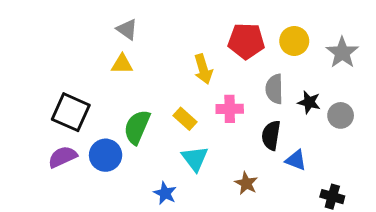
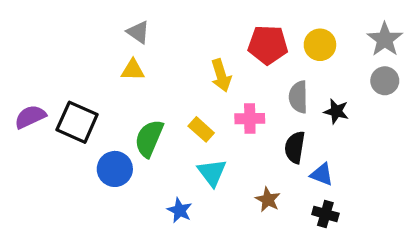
gray star: (342, 53) -> (385, 39), moved
gray circle: (341, 115) -> (385, 81), moved
purple semicircle: (62, 157) -> (30, 117), moved
black cross: (332, 197) -> (325, 214), moved

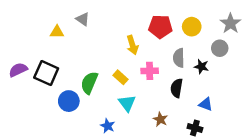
yellow triangle: (133, 70) -> (57, 32), moved
gray circle: (385, 81) -> (220, 48), moved
blue triangle: (322, 174) -> (206, 104), moved

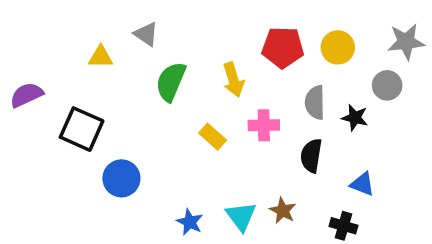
gray star: (230, 23) -> (406, 42), turned 30
purple semicircle: (18, 70) -> (27, 95), moved
green semicircle: (89, 83) -> (171, 82), moved
cyan triangle: (127, 103) -> (241, 216), moved

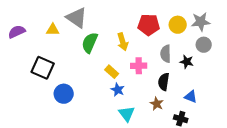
gray triangle: (146, 34) -> (77, 18), size x1.6
gray star: (406, 42) -> (201, 22), moved
purple semicircle: (27, 95) -> (17, 32), moved
brown star: (283, 211) -> (157, 104), moved
blue star: (190, 222) -> (118, 90), moved

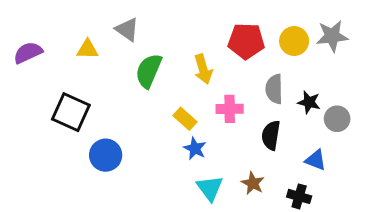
gray triangle: (77, 18) -> (127, 29), size x0.7
gray circle: (204, 45) -> (337, 119), moved
brown star: (157, 104) -> (253, 183), moved

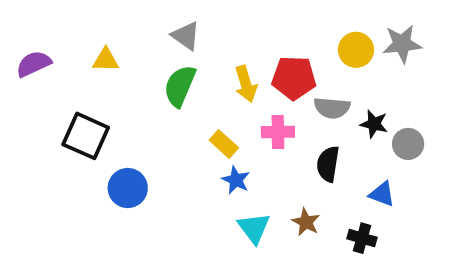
gray triangle: (127, 29) -> (186, 36), moved
red pentagon: (246, 41) -> (294, 78), moved
gray semicircle: (274, 89) -> (332, 108), turned -84

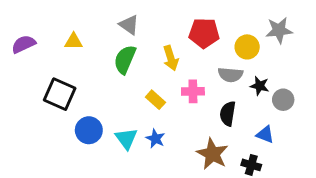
yellow circle: (356, 50) -> (247, 47), moved
red pentagon: (294, 78) -> (204, 33), moved
blue star: (236, 180) -> (155, 139), moved
brown star: (306, 222) -> (212, 154), size x1.6
cyan triangle: (254, 228) -> (126, 139), moved

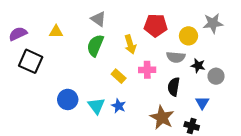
black square: (60, 94) -> (31, 61), moved
blue triangle: (265, 134) -> (202, 103), turned 40

